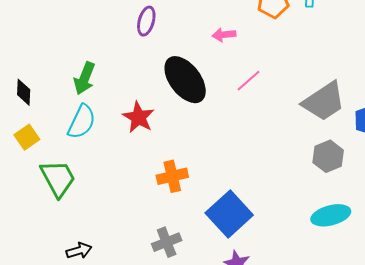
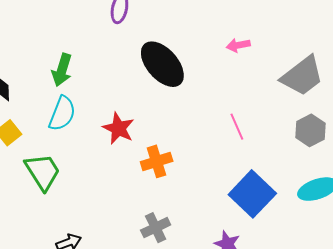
pink arrow: (224, 35) -> (238, 45), moved
pink line: (248, 81) -> (237, 127), moved, turned -68
red star: (138, 117) -> (118, 128), moved
blue square: (229, 214) -> (252, 194), moved

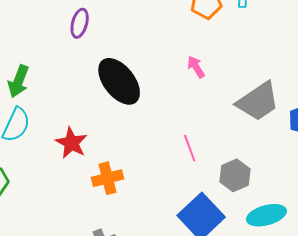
pink arrow: (238, 45) -> (196, 67), turned 65
gray hexagon: (310, 130) -> (235, 175), moved

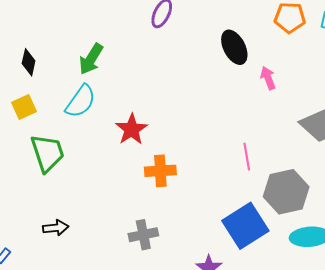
black ellipse: (119, 81) -> (234, 47), moved, size x0.7
gray hexagon: (235, 175) -> (286, 192), size x1.4

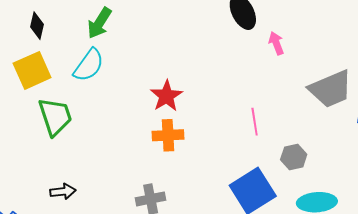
yellow square: (24, 107) -> (32, 70), size x1.5
red star: (132, 129) -> (166, 96), moved
gray hexagon: (286, 192) -> (294, 157), size x0.6

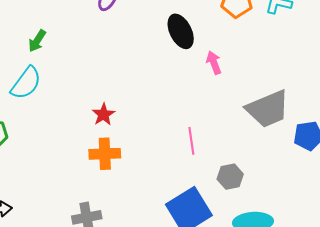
green arrow: (99, 23) -> (37, 41), size x0.7
red star: (166, 96) -> (103, 114), size x0.7

